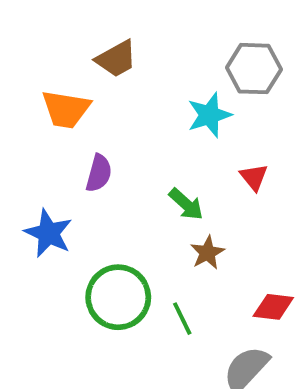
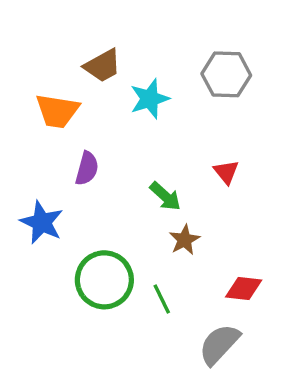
cyan star: (209, 115) -> (150, 99), moved

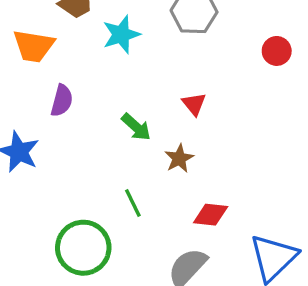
brown star: (184, 240) -> (179, 158), moved
green circle: (104, 280) -> (83, 248), moved
green line: (162, 299) -> (133, 203), moved

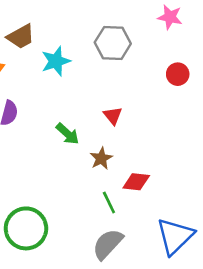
green line: (133, 203) -> (109, 203), moved
red diamond: (211, 215) -> (136, 182), moved

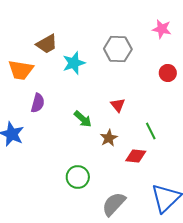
green line: (109, 203) -> (151, 131), moved
green circle: (26, 228) -> (78, 177), moved, size x0.7

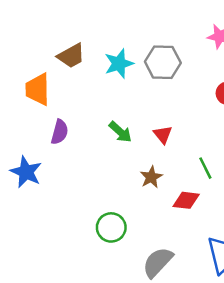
cyan star: (74, 63) -> (119, 64), moved
orange trapezoid: (21, 70) -> (38, 89), turned 80
green arrow: (83, 119) -> (120, 132), moved

